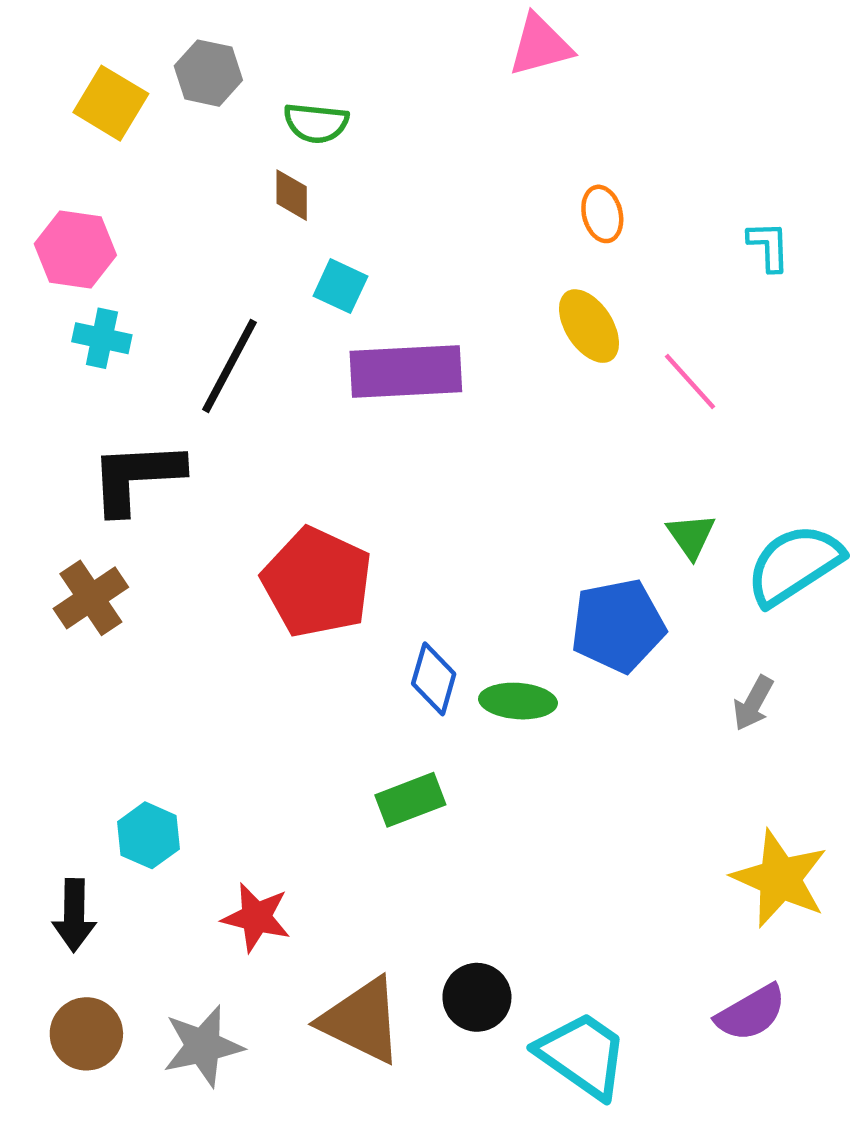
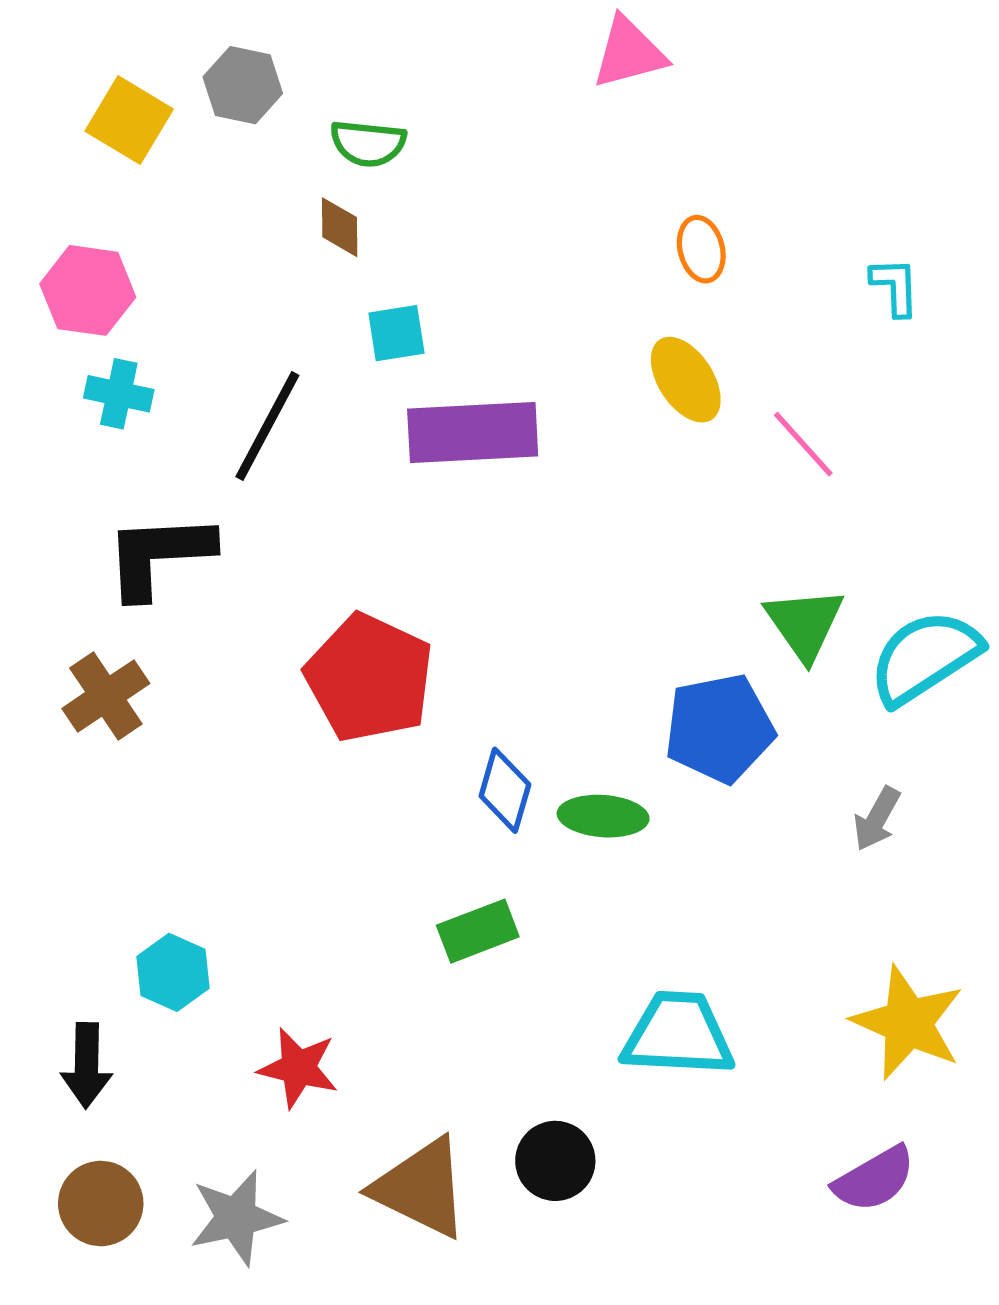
cyan square: (340, 286) -> (396, 333), turned -34
green triangle: (691, 536) -> (805, 624), size x1.4
cyan trapezoid: (582, 1055) -> (678, 1034), moved, turned -32

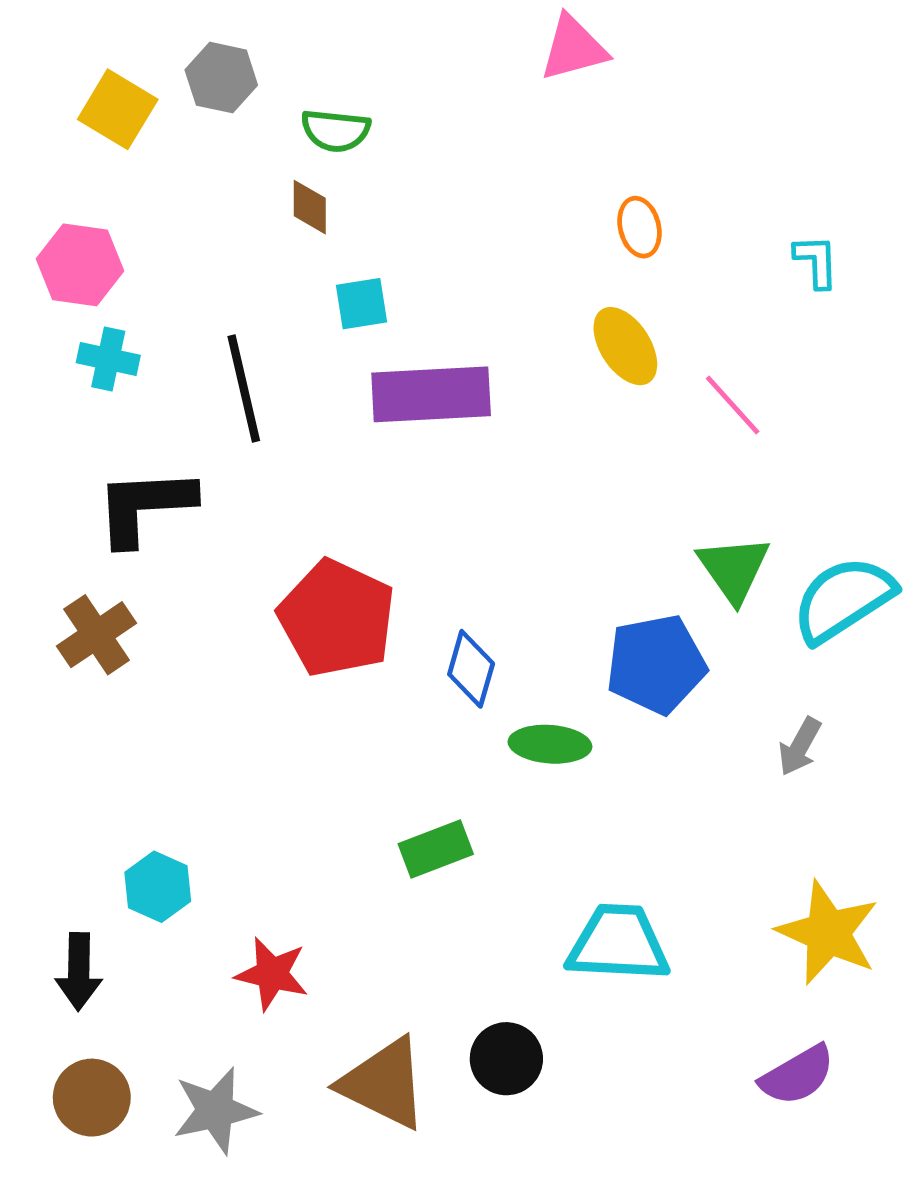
black line: (267, 426) -> (244, 388), turned -41
blue diamond: (505, 790) -> (471, 669), moved

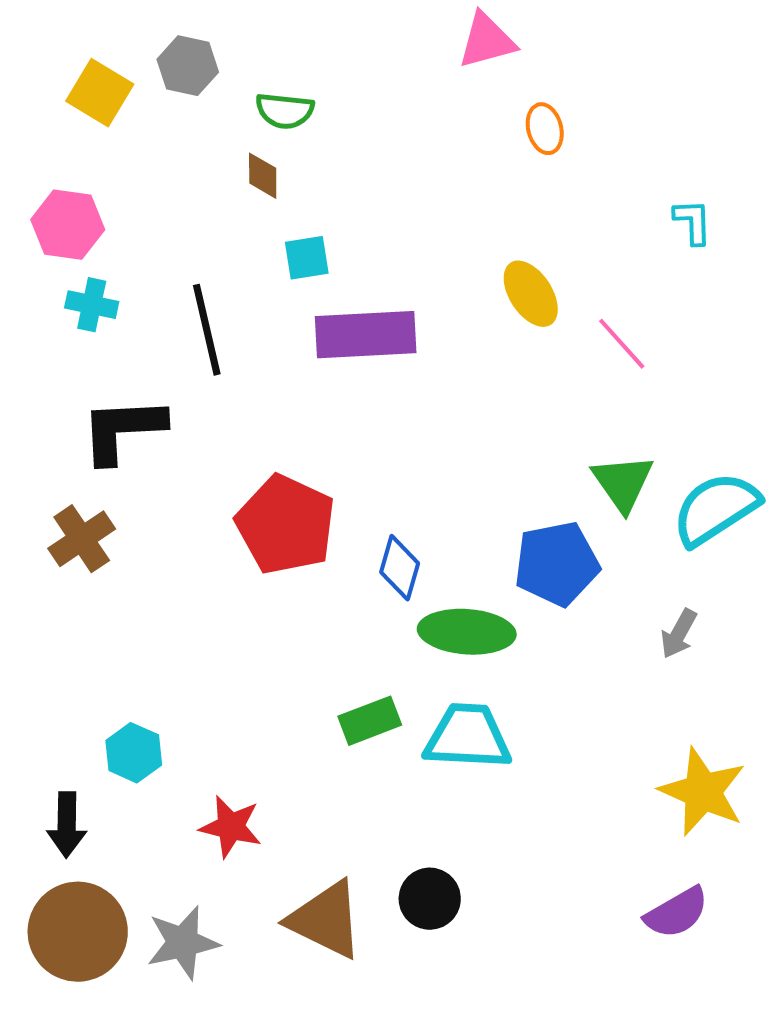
orange ellipse: (639, 227) -> (545, 129), moved
green ellipse: (550, 744) -> (467, 632), size x1.4
cyan trapezoid: (618, 943) -> (468, 737), moved
brown circle: (92, 1098) -> (78, 932), size x1.5

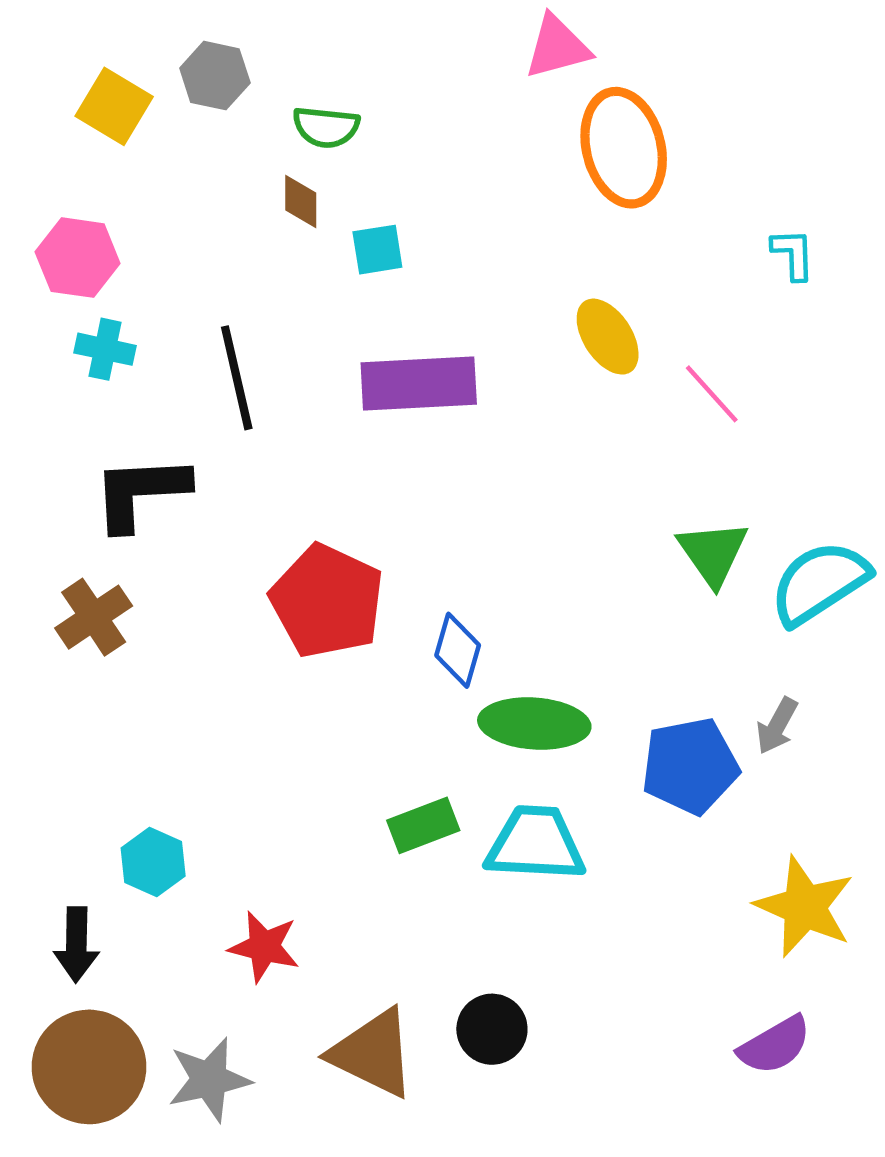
orange ellipse: (545, 129) -> (624, 148), size x2.0
cyan square: (307, 258) -> (377, 250), moved
blue pentagon: (557, 564) -> (690, 766), moved

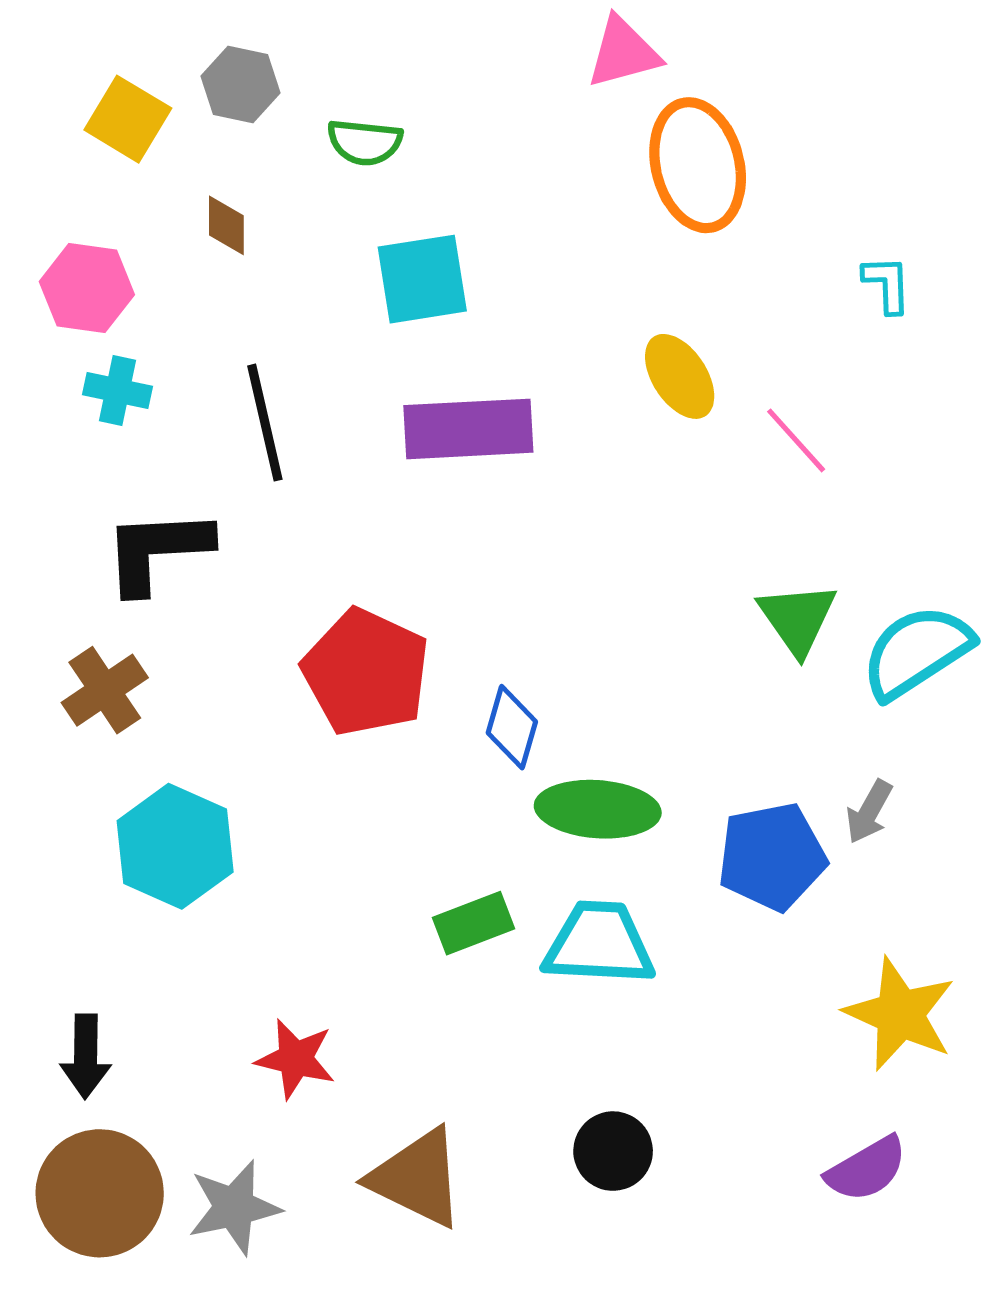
brown diamond: (301, 201) -> (226, 225), moved
cyan square: (377, 250) -> (422, 279), size x1.6
cyan hexagon: (153, 862) -> (175, 846), moved, size x1.6
black circle: (492, 1029) -> (613, 1151), moved

